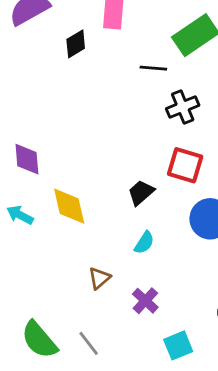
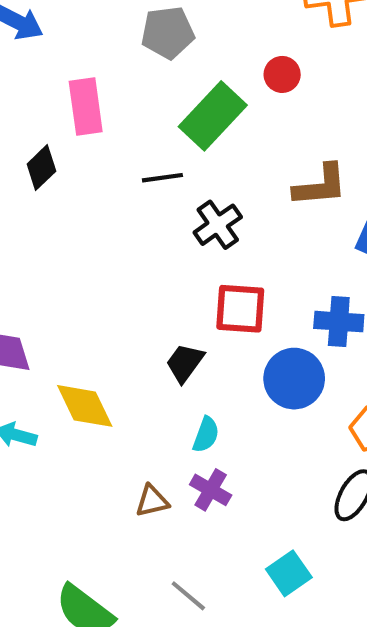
brown triangle: (99, 278) -> (152, 501), turned 40
purple cross: (145, 301) -> (211, 490), moved
gray line: (89, 343) -> (188, 596), moved

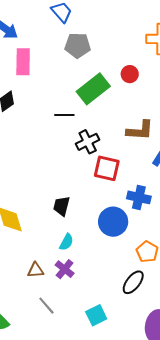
pink rectangle: (86, 106) -> (23, 62), moved
red square: (240, 309) -> (107, 168), moved
black trapezoid: (185, 363) -> (62, 206), turned -30
gray line: (188, 596) -> (46, 306), moved

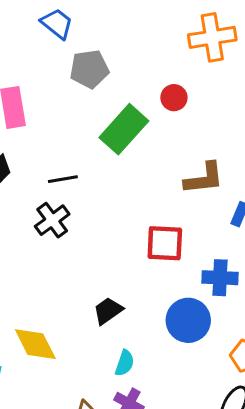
black line: (64, 115) -> (63, 179), moved
black cross: (88, 142) -> (52, 220), moved
black trapezoid: (62, 206) -> (108, 311), turned 50

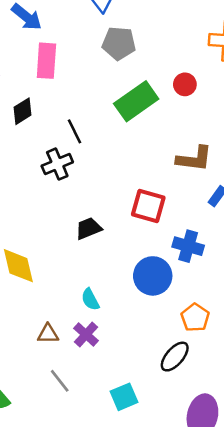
black line: (63, 179) -> (75, 131), turned 60
black trapezoid: (108, 311) -> (89, 228), moved
cyan semicircle: (125, 363) -> (90, 299), turned 120

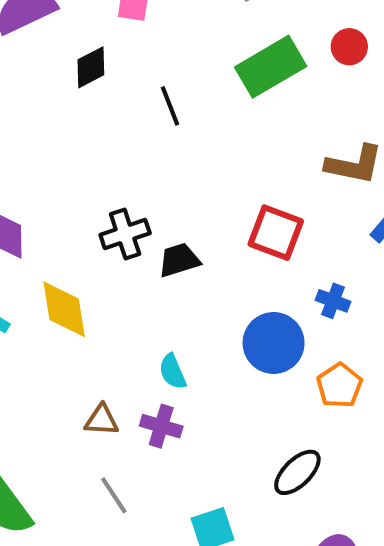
black cross: (57, 164) -> (125, 234), moved
blue cross: (188, 246) -> (333, 301), size x0.7
orange pentagon: (195, 318) -> (339, 386), moved
purple cross: (86, 335) -> (161, 426), turned -30

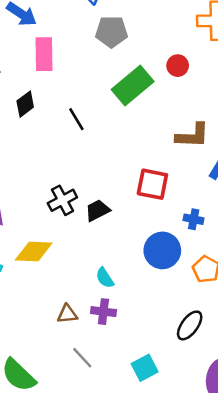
yellow diamond: (64, 309) -> (34, 251), turned -69

